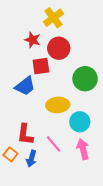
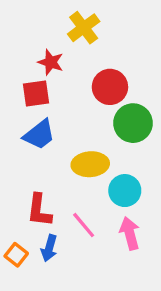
red circle: (59, 48) -> (110, 87), moved
red square: (41, 66) -> (36, 93), moved
orange square: (10, 154) -> (16, 255), moved

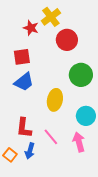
red star: (51, 62) -> (31, 28), moved
red circle: (110, 87) -> (67, 40), moved
yellow ellipse: (90, 164) -> (55, 100), turned -75
cyan circle: (125, 191) -> (86, 116), moved

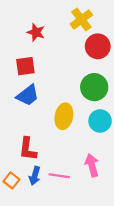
yellow cross: (51, 17) -> (81, 19), moved
red circle: (67, 40) -> (98, 46), moved
cyan circle: (86, 116) -> (100, 121), moved
pink line: (51, 137) -> (59, 176), moved, turned -42

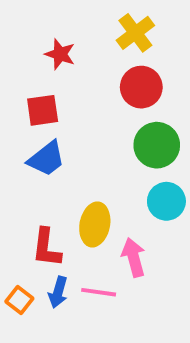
red circle: (98, 46) -> (141, 87), moved
yellow ellipse: (64, 116) -> (95, 224), moved
pink arrow: (92, 165) -> (134, 257), moved

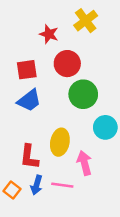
red star: (60, 54) -> (49, 34), moved
red circle: (141, 87) -> (67, 64), moved
green circle: (157, 145) -> (83, 94), moved

